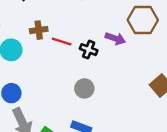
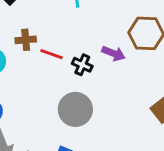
gray circle: (84, 88) -> (75, 109), size x1.5

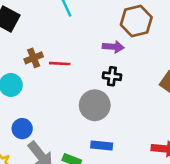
black cross: (82, 65) -> (112, 76), moved

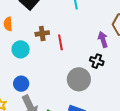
purple arrow: (113, 47) -> (103, 40), turned -126
red line: (60, 64) -> (60, 42), turned 63

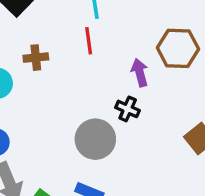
red line: (60, 42) -> (89, 41), moved

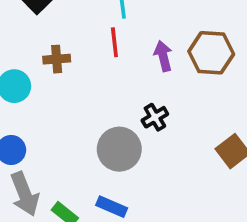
purple arrow: (140, 72) -> (163, 56), moved
black cross: (128, 109) -> (155, 117), turned 35

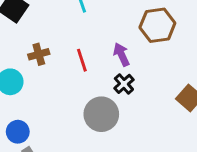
red line: (114, 42) -> (82, 60), moved
purple arrow: (163, 56) -> (121, 54), moved

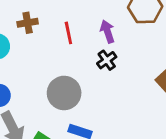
gray circle: (101, 114) -> (64, 93), moved

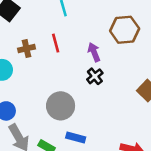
red line: (68, 33) -> (56, 43), moved

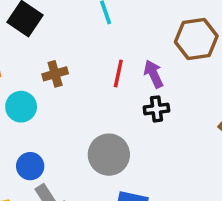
red line: (56, 43) -> (118, 73), moved, turned 30
black cross: (95, 76) -> (156, 109), turned 35

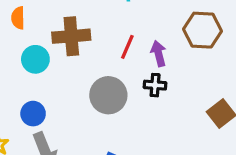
brown cross: (55, 74) -> (71, 36), size x1.6
gray circle: (109, 155) -> (108, 95), moved

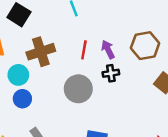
brown hexagon: (203, 30) -> (145, 46), moved
blue circle: (33, 114) -> (22, 99), moved

